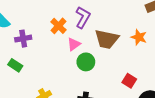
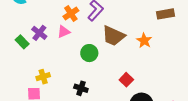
purple cross: (23, 39) -> (39, 33), moved, turned 35
pink triangle: (74, 44) -> (64, 32), moved

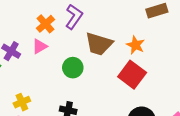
red square: (126, 80) -> (132, 75), moved, size x1.6

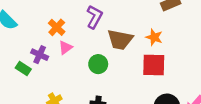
orange cross: (45, 24) -> (57, 27), moved
red square: (132, 75) -> (154, 65), turned -30

